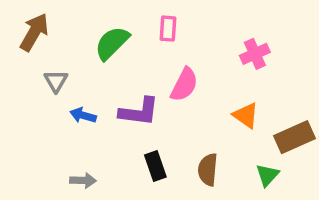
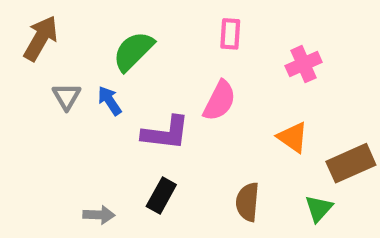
pink rectangle: (168, 29) -> (230, 34), moved
blue arrow: (83, 115) -> (110, 101), moved, turned 40
black rectangle: (155, 166) -> (161, 195), moved, turned 48

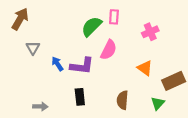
green semicircle: (133, 51) -> (92, 26), moved
blue arrow: (110, 101) -> (57, 64), moved
black rectangle: (161, 195) -> (80, 97), turned -35
gray arrow: (99, 215) -> (40, 106), moved

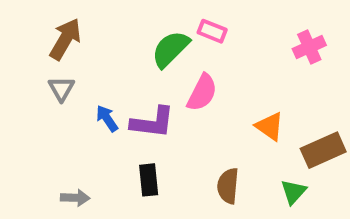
pink rectangle: (114, 17) -> (212, 31), turned -72
brown arrow: (20, 19) -> (65, 39), moved
pink cross: (150, 32) -> (309, 47), moved

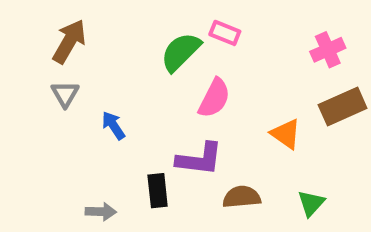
purple L-shape: (153, 122) -> (200, 159), moved
brown rectangle: (323, 150) -> (343, 107), moved
brown semicircle: (228, 186) -> (242, 197), turned 80
gray arrow: (75, 198) -> (101, 212), moved

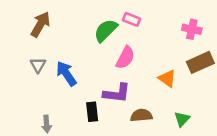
pink cross: (328, 50) -> (192, 29), turned 36
gray triangle: (65, 94) -> (38, 65), moved
blue arrow: (113, 125) -> (66, 74), size x1.5
gray arrow: (101, 212) -> (47, 124), moved, turned 84

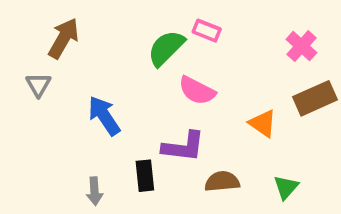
pink cross: (192, 29) -> (301, 46), turned 30
pink semicircle: (125, 58) -> (197, 91), turned 90
gray triangle: (38, 65) -> (38, 85), moved
gray arrow: (47, 124) -> (94, 191), moved

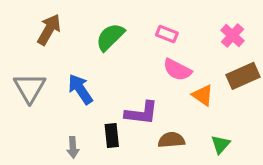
pink rectangle: (207, 31) -> (167, 34), moved
green semicircle: (166, 48) -> (110, 37), moved
gray triangle: (38, 85) -> (30, 88), moved, size x1.6
pink semicircle: (197, 91) -> (177, 70), moved

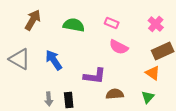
green semicircle: (110, 37) -> (74, 25), turned 55
gray triangle: (30, 88) -> (20, 59), turned -30
orange triangle: (203, 95) -> (153, 73), moved
black rectangle: (112, 135) -> (69, 100), moved

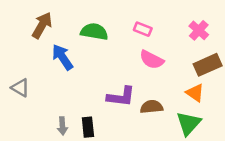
gray triangle: (20, 59) -> (20, 88), moved, size x0.7
blue arrow: (54, 60) -> (62, 57), moved
brown semicircle: (115, 94) -> (152, 107), moved
green triangle: (148, 97) -> (189, 123), size x1.5

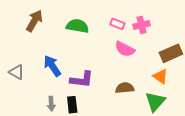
pink cross: (199, 30) -> (142, 25), moved, turned 35
blue arrow: (62, 57) -> (52, 66), moved
purple L-shape: (121, 97) -> (82, 80), moved

